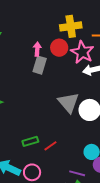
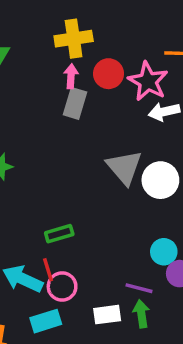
yellow cross: (71, 26) -> (74, 39), moved
red line: (50, 146) -> (48, 270), moved, turned -72

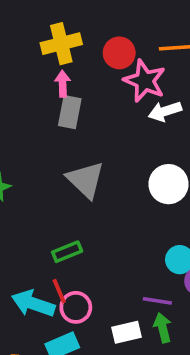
red circle: (109, 74) -> (119, 53), moved
gray triangle: (124, 167) -> (86, 180), moved

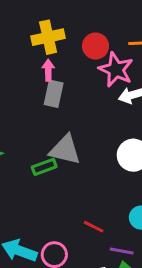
gray triangle: (86, 180) -> (65, 150), turned -32
green rectangle: (67, 252) -> (44, 167), moved
red line: (59, 291) -> (94, 227), moved, turned -42

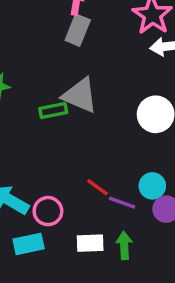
purple line: (122, 251) -> (122, 203), moved

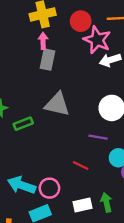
green rectangle: (53, 111) -> (23, 124), moved
purple line: (122, 203) -> (98, 137), moved

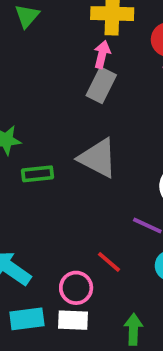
pink circle: (49, 188) -> (76, 288), moved
white rectangle: (83, 205) -> (73, 320), moved

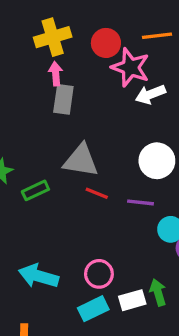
red line: (109, 262) -> (97, 193), moved
cyan rectangle: (27, 319) -> (93, 309), moved
white rectangle: (73, 320) -> (132, 300), moved

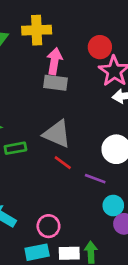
yellow cross: (53, 37) -> (37, 30), moved
pink arrow: (56, 74) -> (54, 61), size x1.4
gray rectangle: (63, 99) -> (55, 83), turned 75

